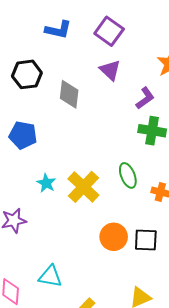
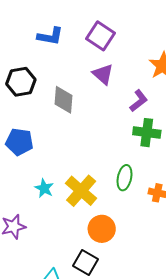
green ellipse: (128, 175) -> (124, 178), turned 35
orange circle: (114, 237) -> (102, 229), moved
black square: (146, 240) -> (86, 262), moved, turned 30

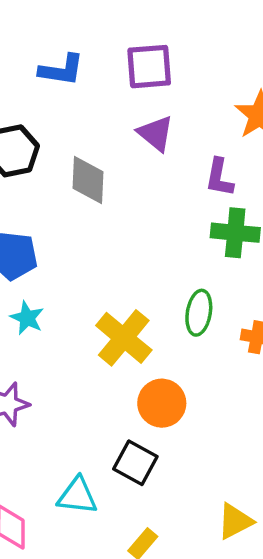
purple square: (100, 36) -> (149, 67), turned -36
purple L-shape: (139, 101) -> (219, 178), turned 140
cyan star: (44, 188) -> (27, 318), moved

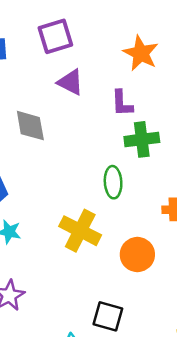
green ellipse: (199, 313) -> (113, 182), moved
orange circle: (162, 403) -> (137, 255), moved

